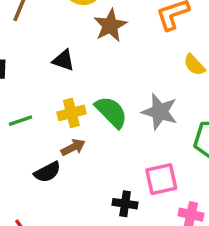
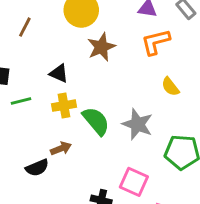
yellow cross: (71, 113) -> (64, 106), moved
green line: (21, 121) -> (21, 101), moved
pink square: (161, 179) -> (134, 182), turned 32

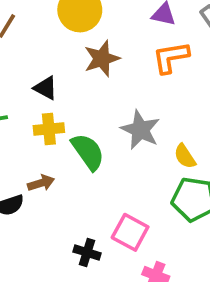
yellow semicircle: (170, 87) -> (185, 156), moved
gray star: (137, 124) -> (140, 130), moved

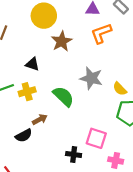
yellow cross: (49, 129) -> (27, 92), moved

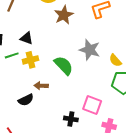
black triangle: (32, 64) -> (27, 38), moved
brown arrow: (40, 119) -> (41, 86), turned -152

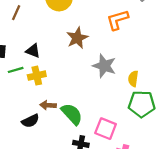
brown star: (64, 15) -> (77, 38), moved
yellow semicircle: (115, 60) -> (133, 79), turned 48
green semicircle: (64, 65) -> (72, 114), moved

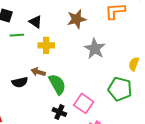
yellow cross: (37, 76) -> (46, 45), moved
yellow semicircle: (133, 79) -> (134, 64), moved

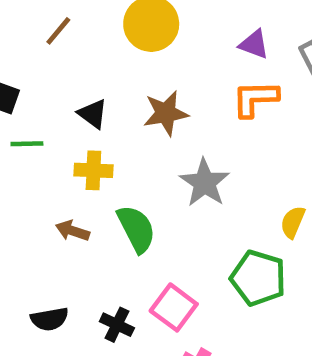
black triangle: (36, 22) -> (93, 114), moved
black semicircle: (20, 82) -> (50, 319), moved
green semicircle: (57, 84) -> (136, 229), moved

